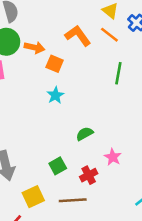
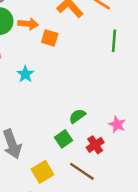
cyan star: (55, 95) -> (25, 74), moved
green semicircle: (85, 134) -> (77, 116), moved
brown line: (73, 200) -> (82, 171), turned 44

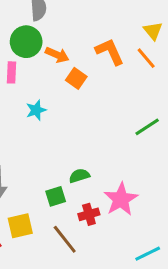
green line: (114, 41) -> (147, 127), moved, turned 35
pink star: (117, 124) -> (121, 199), size x1.6

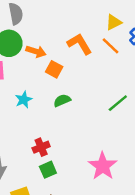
yellow triangle: (153, 31) -> (114, 22), turned 49
green semicircle: (79, 176) -> (62, 101), moved
red cross: (89, 214) -> (41, 147), moved

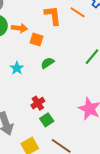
orange L-shape: (80, 44) -> (53, 15), turned 35

